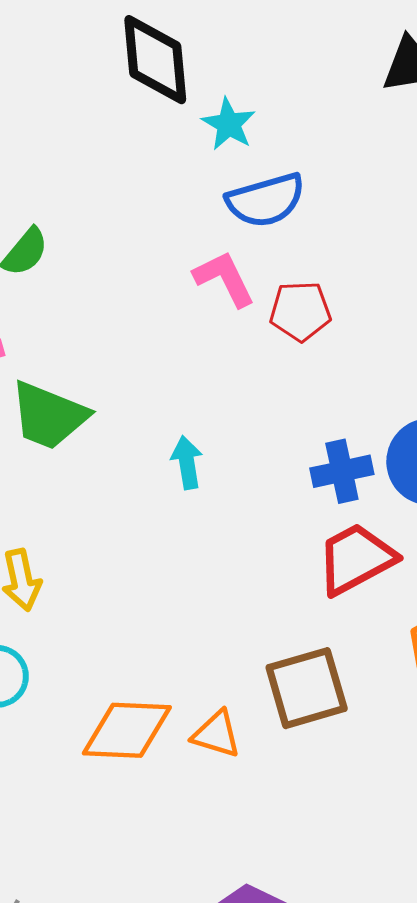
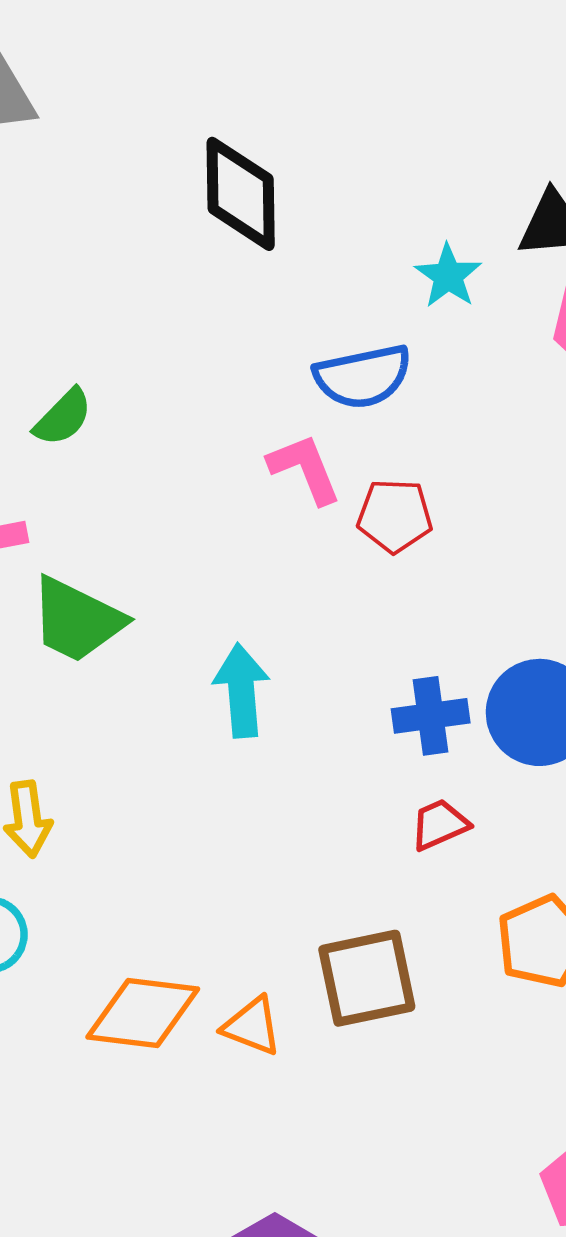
cyan star: (229, 124) -> (448, 276), moved
cyan arrow: (187, 462) -> (241, 690), size x1.4
red trapezoid: (356, 559) -> (440, 825), size x0.6

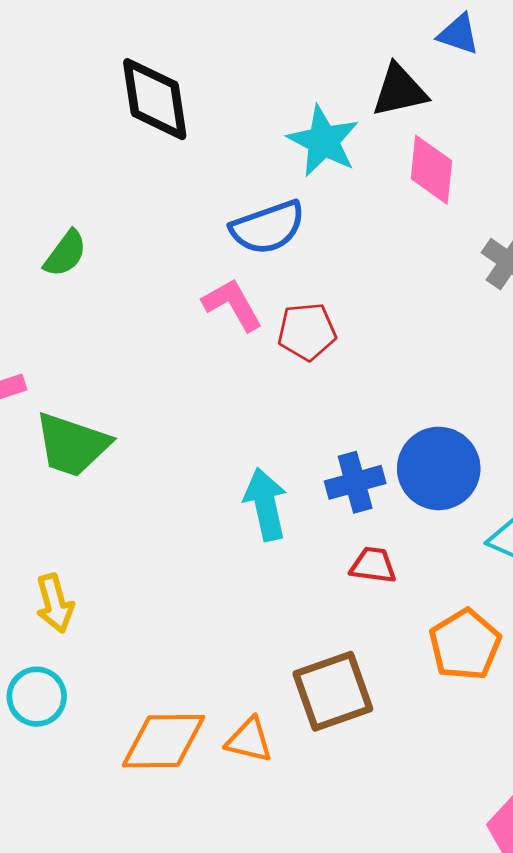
cyan star: (448, 276) -> (323, 141), size x1.4
green semicircle: (63, 417) -> (65, 254), moved
cyan arrow: (241, 690) -> (266, 504), moved
red trapezoid: (440, 825) -> (373, 565), turned 39

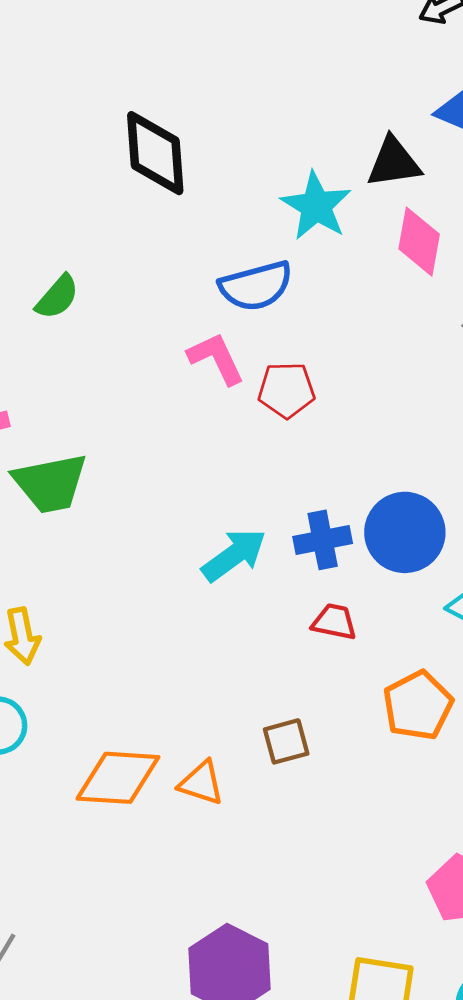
green trapezoid: (72, 445) -> (50, 483), turned -34
cyan arrow: (266, 504) -> (234, 555), turned 62
brown square: (333, 691) -> (286, 741), size x0.6

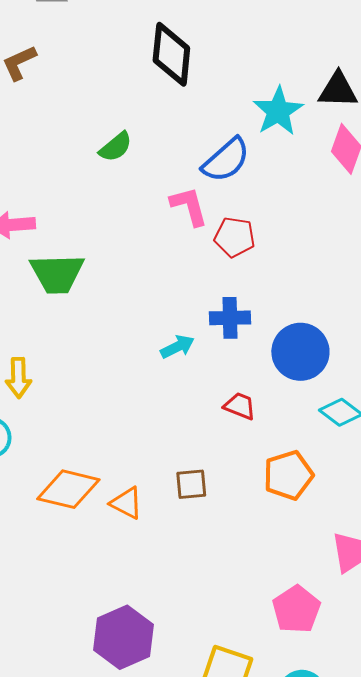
blue semicircle: (256, 286) -> (226, 160), turned -36
green semicircle: (57, 297) -> (116, 147), moved
blue cross: (323, 540) -> (230, 318), moved
cyan arrow: (234, 555) -> (177, 347), size x0.7

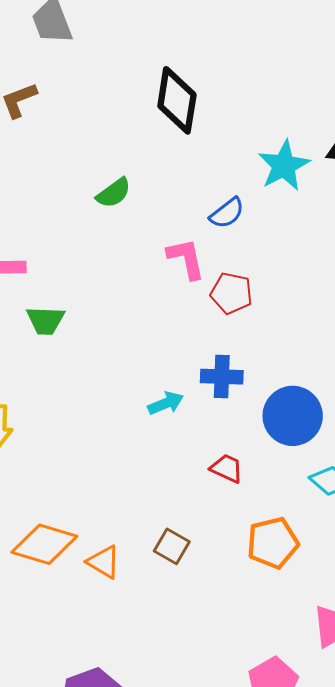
blue semicircle: (226, 160) -> (227, 213), size x0.7
green trapezoid: (57, 274) -> (45, 320), size x0.7
brown square: (191, 484) -> (172, 546), turned 32

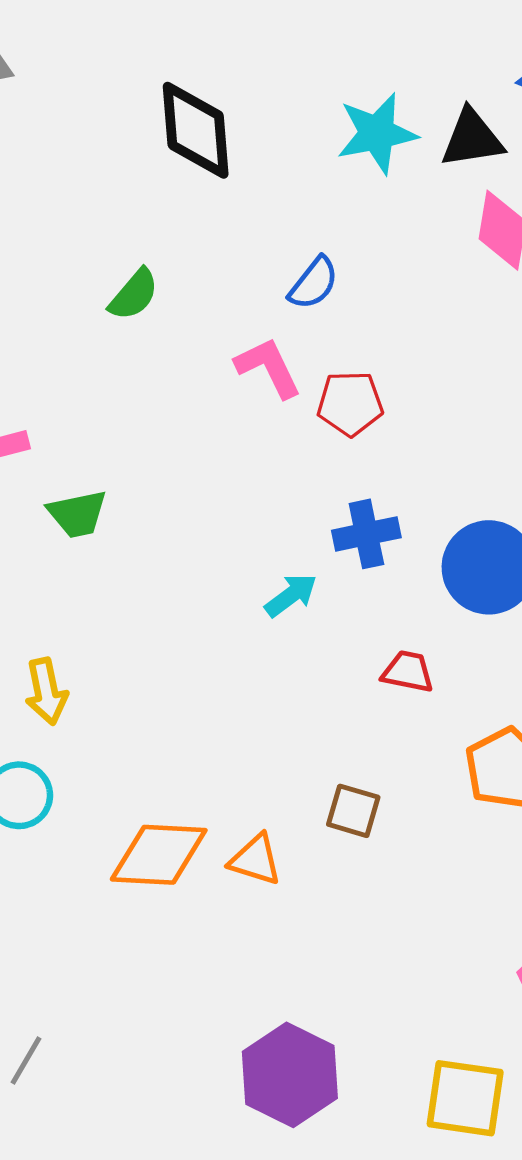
cyan star: (284, 166) -> (377, 133), moved, turned 30

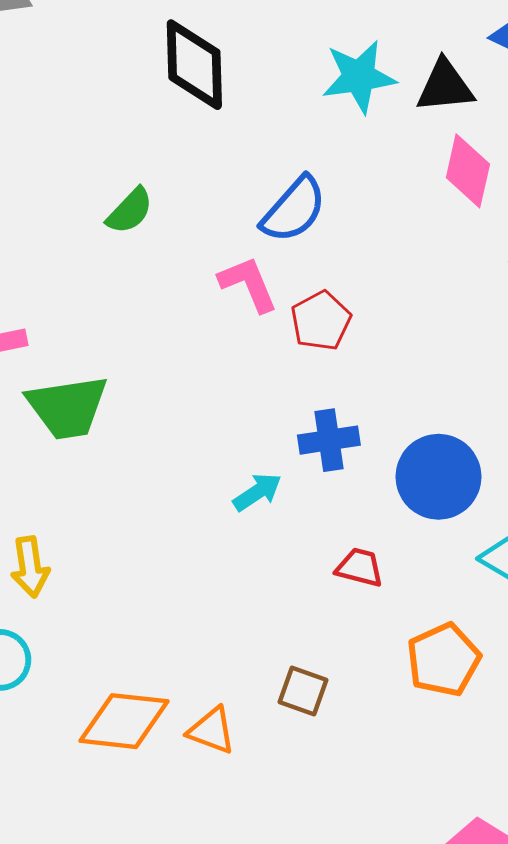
blue semicircle: (314, 283) -> (294, 210), size x1.4
red pentagon: (350, 403) -> (321, 321), turned -30
green trapezoid: (77, 514) -> (67, 407), size x1.5

